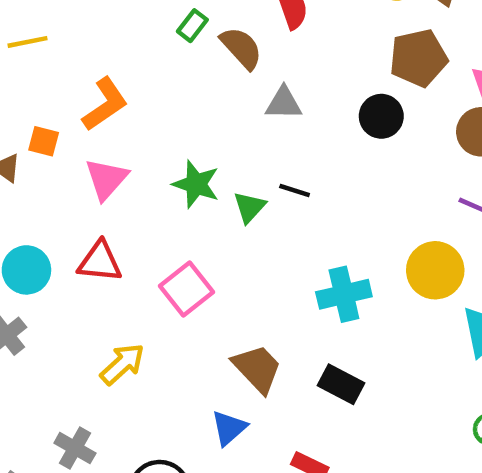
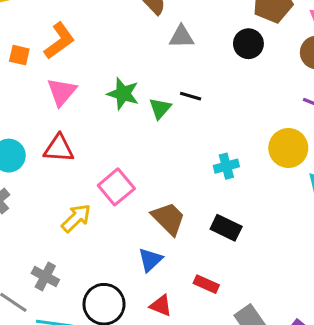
orange square: (44, 141) -> (19, 55), moved
pink square: (187, 289) -> (116, 187), moved
cyan cross: (344, 294) -> (226, 166), size x0.7

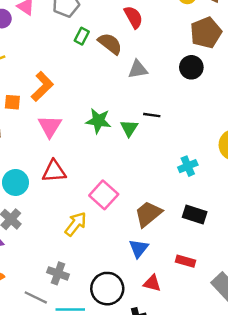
brown trapezoid: (168, 219) -> (148, 214), turned -76

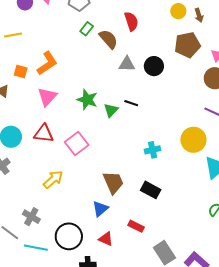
black circle: (191, 67) -> (154, 66), moved
pink square: (104, 195) -> (77, 144), moved
brown trapezoid: (148, 214) -> (113, 182), turned 95

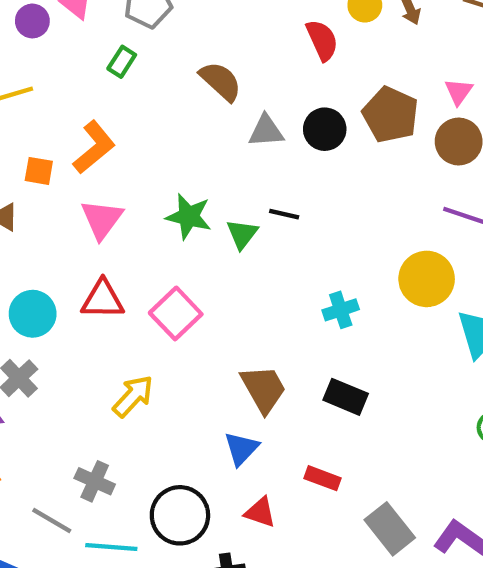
red semicircle: (131, 21) -> (322, 40), moved
green rectangle: (87, 29) -> (122, 62), moved
brown pentagon: (187, 45) -> (390, 115), moved, turned -30

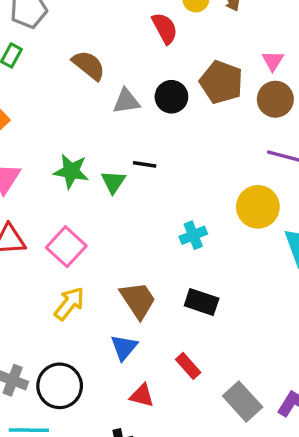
yellow arrow: (133, 396) -> (69, 304), moved
red rectangle: (322, 478) -> (188, 366), turned 32
black circle: (180, 515) -> (60, 386), moved

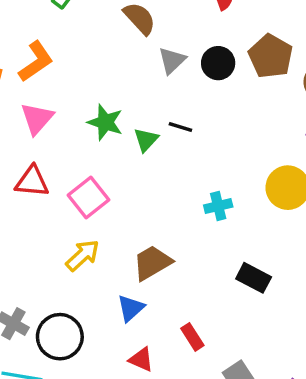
gray triangle: (126, 101) -> (172, 60), turned -44
brown trapezoid: (138, 300) -> (152, 263), turned -96
black rectangle: (202, 302) -> (254, 278), moved

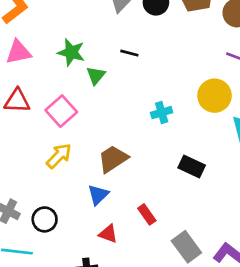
pink triangle: (37, 118) -> (18, 52), turned 40
green triangle: (146, 140) -> (96, 76), moved
black circle: (60, 337) -> (45, 219), size x0.7

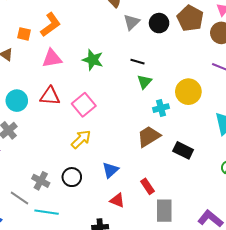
green triangle: (96, 76) -> (144, 82), moved
yellow circle: (215, 96) -> (188, 92), moved
brown trapezoid: (113, 159) -> (149, 136), moved
black circle: (45, 219) -> (72, 177), moved
gray rectangle: (186, 247) -> (164, 211), moved, turned 35

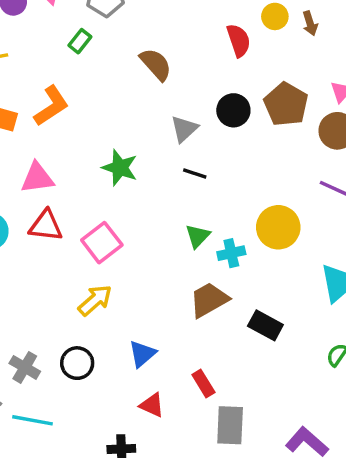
gray triangle: (132, 22) -> (184, 129), moved
pink triangle: (52, 58) -> (37, 178), moved
green triangle: (144, 82) -> (198, 236), moved

